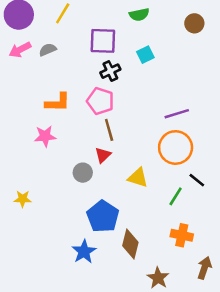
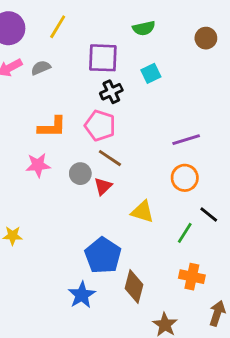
brown line: (109, 130) -> (110, 158), turned -40
orange circle: (176, 147) -> (185, 178), size x0.7
gray circle: (83, 173) -> (80, 174), moved

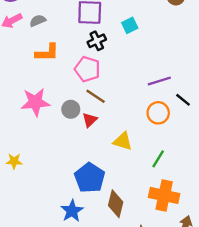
orange L-shape: (52, 127) -> (47, 53), moved
pink star: (38, 165) -> (35, 102), size x1.4
black line: (209, 215) -> (183, 100), moved
orange cross: (192, 277) -> (164, 195), size x1.4

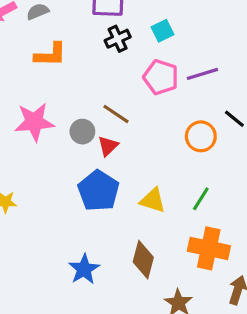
cyan square: (130, 25) -> (162, 31), moved
pink pentagon: (87, 69) -> (161, 77), moved
purple line: (159, 81) -> (202, 74), moved
yellow triangle: (123, 141) -> (153, 200), moved
blue pentagon: (90, 178) -> (98, 191), moved

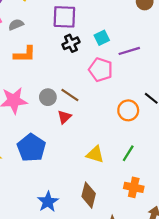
purple line: (202, 74) -> (129, 51), moved
gray circle: (82, 132) -> (48, 97), moved
blue pentagon: (98, 191) -> (31, 148), moved
orange cross: (209, 248) -> (134, 187), size x0.7

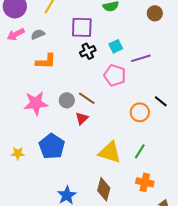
yellow triangle: (95, 154) -> (110, 152), size x1.4

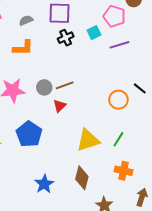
gray semicircle: (38, 34) -> (26, 20), moved
pink pentagon: (115, 75) -> (114, 16), moved
brown line: (87, 98) -> (65, 85), turned -54
yellow triangle: (110, 152) -> (88, 140), turned -35

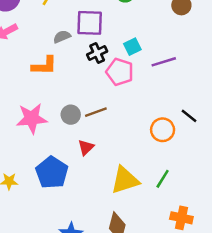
pink pentagon: (114, 16) -> (120, 72), moved
gray semicircle: (26, 20) -> (62, 37), moved
red triangle: (60, 106) -> (86, 147), moved
orange cross: (124, 171) -> (181, 218), moved

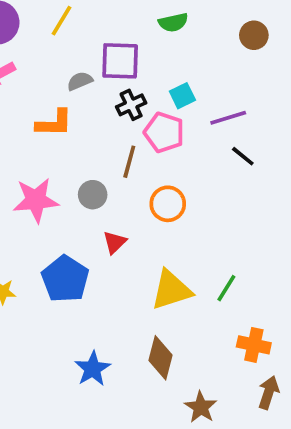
brown line: (96, 112) -> (129, 162), moved, turned -55
black line: (189, 116) -> (243, 156), moved
orange circle: (163, 130) -> (168, 204), moved

